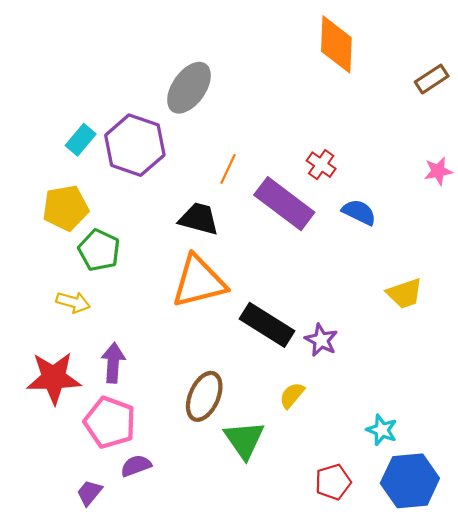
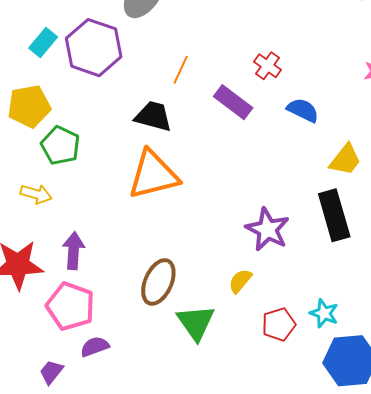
purple rectangle: (284, 204) -> (233, 102), size x0.7
yellow trapezoid: (405, 293) -> (345, 160), moved, turned -33
black rectangle: (267, 325) -> (334, 215), moved, turned 42
purple star: (321, 340) -> (268, 229), size x1.4
red pentagon: (333, 482) -> (279, 324), moved

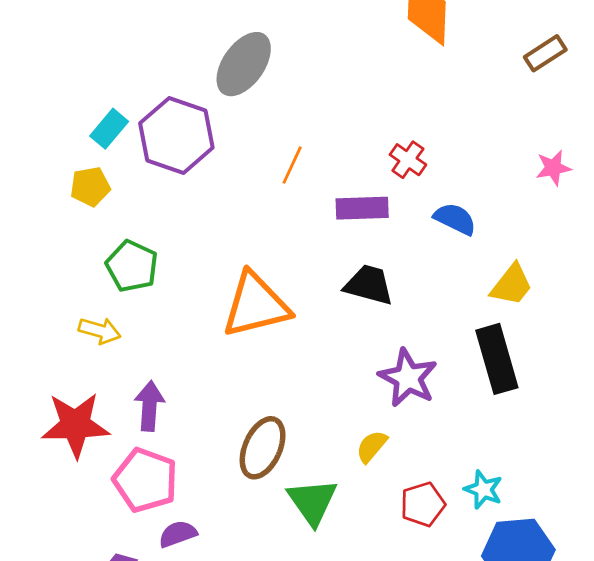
purple rectangle: (233, 102) -> (362, 208), turned -39
yellow pentagon: (29, 106) -> (90, 187), moved, size x0.7
black trapezoid: (153, 116) -> (369, 285), moved

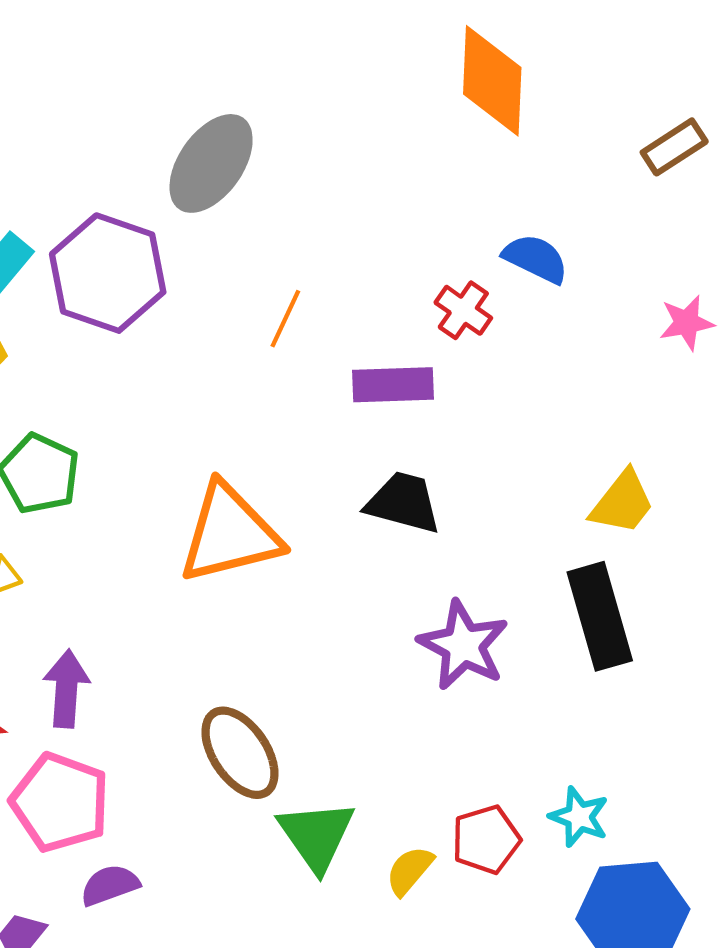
blue semicircle: (455, 219) -> (536, 259), moved
yellow semicircle: (372, 446) -> (410, 871), moved
brown ellipse: (263, 448) -> (240, 753), turned -58

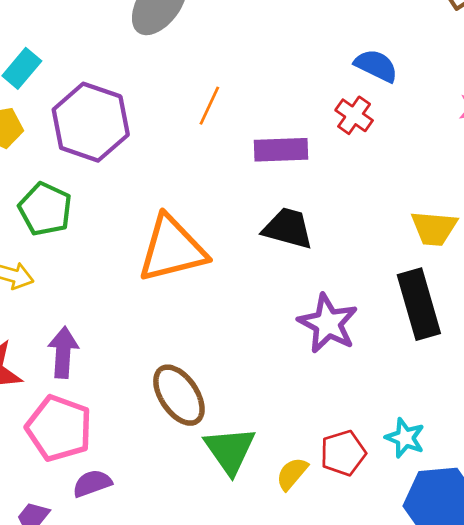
purple hexagon: (108, 273) -> (91, 122), moved
red cross: (463, 310) -> (354, 115), moved
yellow trapezoid: (622, 503) -> (434, 228), turned 57

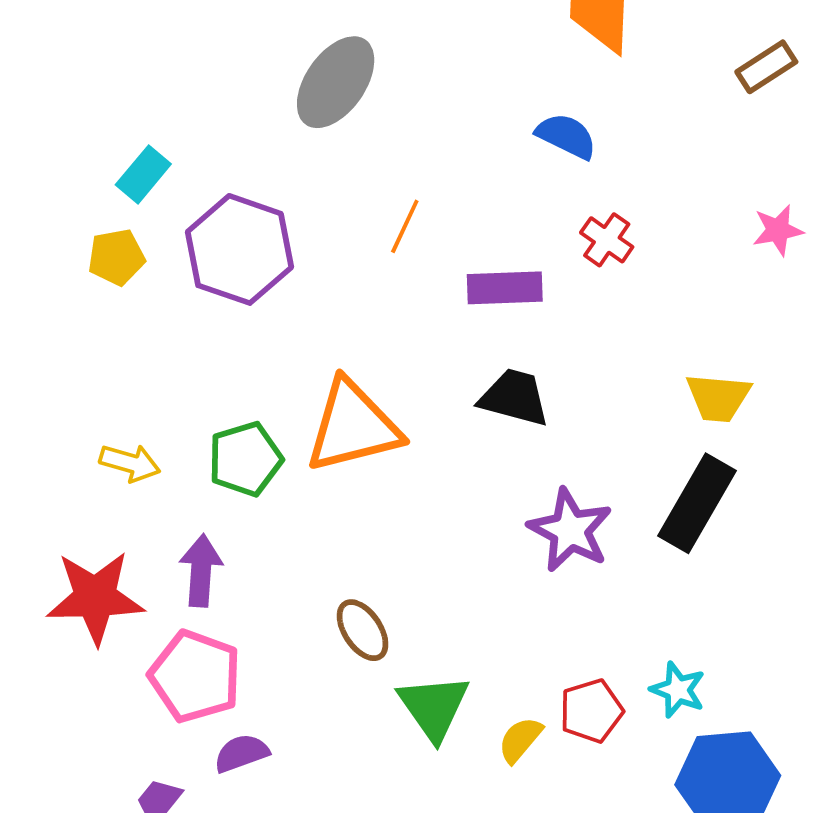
blue semicircle: (376, 66) -> (566, 136), moved
green pentagon: (45, 209) -> (245, 459), moved, turned 30
black rectangle: (419, 304) -> (697, 503), turned 46
brown ellipse: (179, 395) -> (363, 630), size x0.7

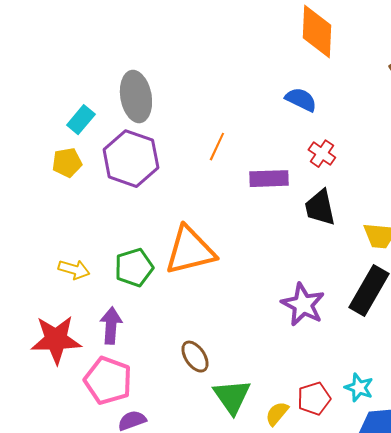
gray ellipse: (336, 82) -> (136, 97), moved, turned -45
black trapezoid: (514, 398) -> (320, 208), moved, turned -117

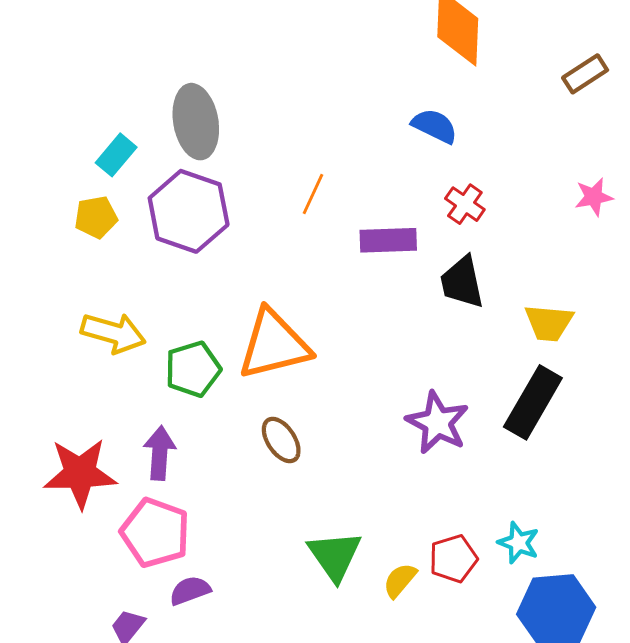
yellow arrow: (74, 270) -> (113, 333), moved, size x1.4
brown ellipse: (195, 357) -> (281, 440), moved

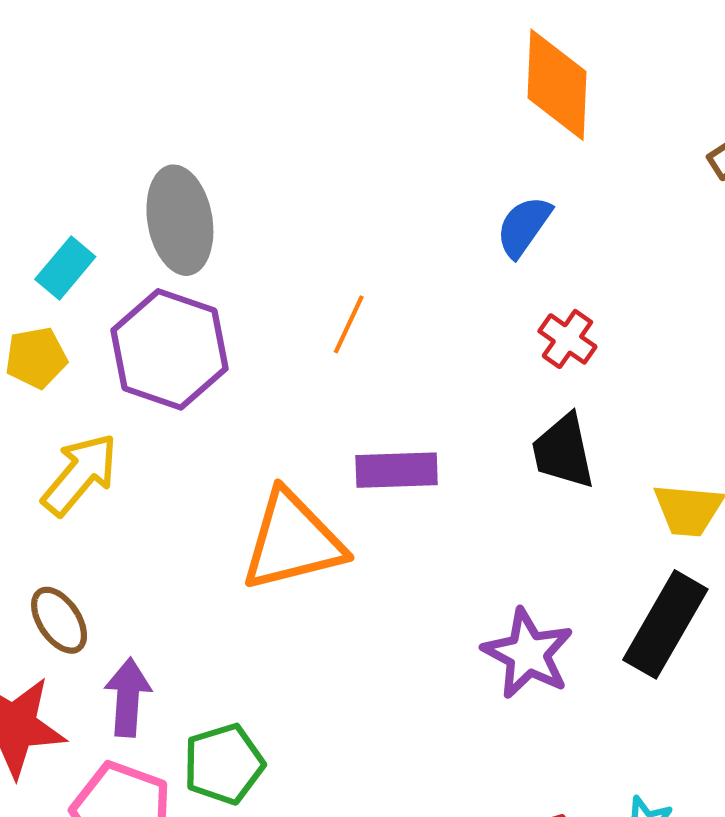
blue semicircle: (435, 126) -> (524, 226), turned -81
purple rectangle: (388, 240) -> (397, 470), moved
yellow arrow: (113, 333) -> (80, 474), moved, turned -66
green pentagon: (193, 369) -> (224, 764), moved
brown ellipse: (281, 440) -> (59, 620), moved

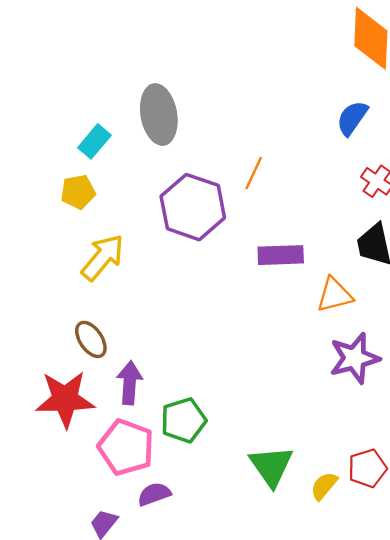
purple hexagon: (169, 349) -> (193, 207), moved
orange triangle: (292, 541) -> (335, 295), moved, size x0.6
purple star: (528, 654) -> (354, 358), turned 30

